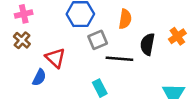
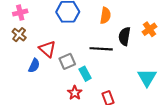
gray square: (98, 40) -> (67, 61), moved

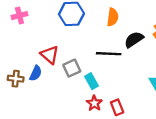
brown cross: (19, 35) -> (16, 79), moved, turned -32
black semicircle: (125, 36) -> (134, 40), turned 48
red star: (75, 93) -> (94, 103), moved

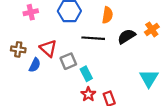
pink cross: (19, 16) -> (31, 12), moved
black line: (109, 54) -> (93, 38), moved
brown cross: (16, 79) -> (18, 49), moved

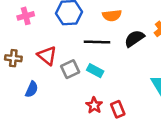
orange semicircle: (107, 15) -> (112, 15), turned 77
blue semicircle: (35, 65) -> (32, 89), moved
cyan rectangle: (86, 74) -> (95, 71), moved, turned -32

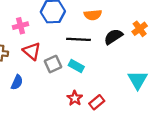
pink cross: (26, 16) -> (20, 26), moved
red rectangle: (118, 109) -> (97, 102), turned 72

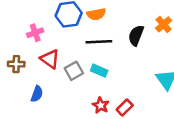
orange semicircle: (93, 15) -> (96, 14), moved
black semicircle: (113, 37) -> (136, 35), turned -30

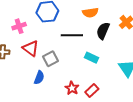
orange semicircle: (96, 14) -> (90, 13), moved
cyan rectangle: (99, 71) -> (91, 58), moved
blue semicircle: (37, 94) -> (39, 78), moved

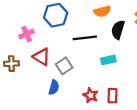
cyan rectangle: (91, 58) -> (108, 60), turned -32
red rectangle: (92, 91) -> (112, 96), turned -40

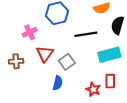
red triangle: (42, 57) -> (45, 54), turned 36
cyan rectangle: (108, 60) -> (109, 55), size x1.5
red rectangle: (112, 96) -> (110, 81), moved

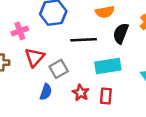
red star: (93, 89) -> (81, 93), moved

